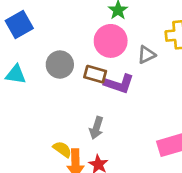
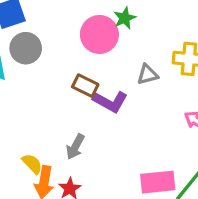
pink circle: (111, 41) -> (99, 34), moved
gray circle: (60, 65) -> (26, 48), moved

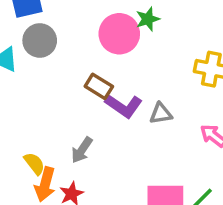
gray triangle: (147, 74) -> (161, 114), moved

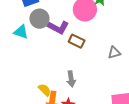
purple L-shape: (124, 106) -> (58, 27), moved
gray arrow: (82, 150) -> (71, 79), turned -35

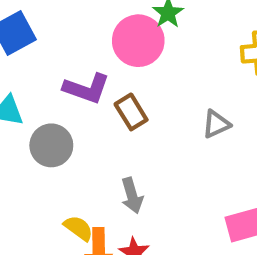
gray circle: (39, 19) -> (51, 145), moved
brown rectangle: (77, 41) -> (131, 112), turned 42

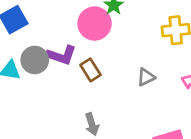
gray circle: (51, 145) -> (35, 60), moved

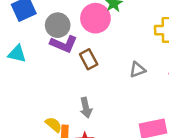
gray circle: (35, 60) -> (58, 25), moved

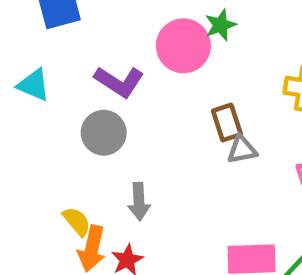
gray circle: (58, 25) -> (104, 133), moved
brown rectangle: (89, 59) -> (227, 123), moved

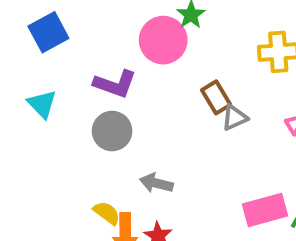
cyan triangle: (34, 85) -> (42, 104), turned 36
gray arrow: (139, 201) -> (156, 183), turned 120

